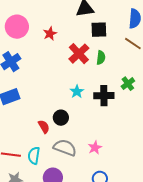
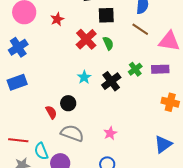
green semicircle: (101, 58) -> (108, 43), turned -32
black cross: (104, 96) -> (111, 81), turned -36
pink star: (95, 148) -> (110, 133), moved
cyan semicircle: (34, 156) -> (41, 151), moved, turned -30

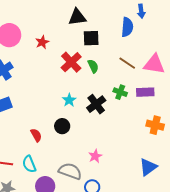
brown line: (140, 29) -> (127, 63), moved
green cross: (135, 69) -> (120, 92), turned -32
black circle: (68, 103) -> (62, 126), moved
gray semicircle: (72, 133) -> (70, 171), moved
cyan semicircle: (41, 151) -> (29, 164), moved

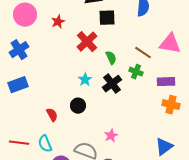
brown line: (127, 63) -> (143, 53), moved
green semicircle: (93, 66) -> (111, 58), moved
purple rectangle: (145, 92) -> (166, 82), moved

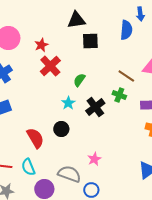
red cross: (87, 42) -> (50, 66), moved
green semicircle: (111, 58) -> (79, 80), moved, turned -120
red semicircle: (52, 115) -> (35, 138), size x1.5

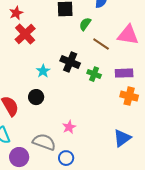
green semicircle: (79, 80) -> (85, 24), moved
green cross: (119, 95) -> (94, 74), moved
black cross: (95, 107) -> (70, 62), moved, turned -30

